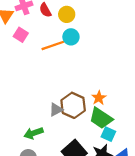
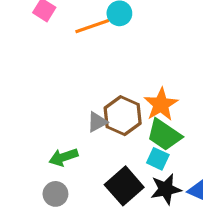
orange star: (99, 98) -> (161, 104), size x1.5
cyan square: (108, 134) -> (158, 159), moved

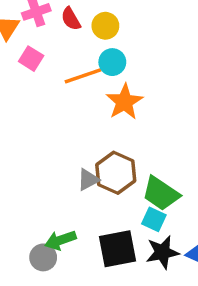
orange star: (161, 104) -> (124, 102), moved
green arrow: (63, 157) -> (60, 240), moved
black square: (124, 186) -> (118, 249), turned 30

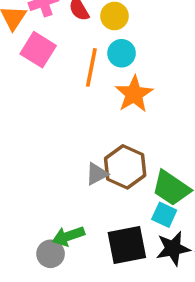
pink square: (31, 59) -> (38, 50), size x1.4
orange line: (83, 76) -> (91, 67), turned -60

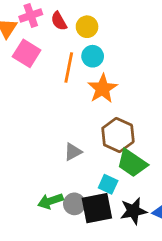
brown hexagon: (125, 167) -> (118, 135), moved
cyan square: (164, 215) -> (108, 184), moved
gray circle: (51, 254) -> (74, 204), moved

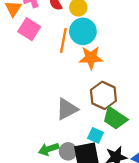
cyan circle: (93, 56) -> (83, 31), size x1.5
orange star: (102, 89) -> (91, 58), turned 30
gray triangle: (73, 152) -> (67, 109), size x1.5

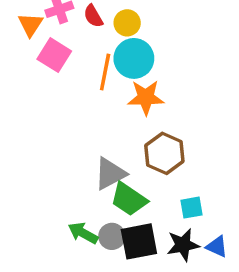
green trapezoid: (115, 118) -> (129, 199), moved
cyan square: (95, 135) -> (192, 208), moved, turned -35
green arrow: (49, 149) -> (83, 233), turned 48

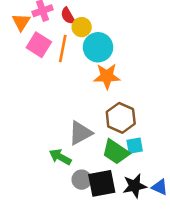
yellow circle: (127, 23) -> (82, 27), moved
orange line: (105, 72) -> (63, 49), moved
green trapezoid: (129, 199) -> (116, 152), moved
cyan square: (192, 208) -> (135, 146), moved
green arrow: (83, 233) -> (60, 157), moved

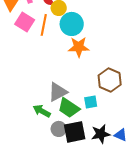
brown hexagon: (121, 118) -> (110, 80), moved
cyan square: (135, 146) -> (91, 102), moved
green trapezoid: (116, 152) -> (69, 108), moved

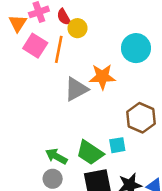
cyan circle: (72, 24) -> (136, 48), moved
gray triangle: (58, 92) -> (76, 89), moved
gray circle: (59, 129) -> (53, 179), moved

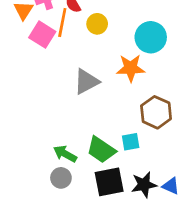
yellow circle: (77, 28) -> (97, 24), moved
orange line: (59, 49) -> (62, 23), moved
orange star: (102, 77) -> (131, 68), moved

